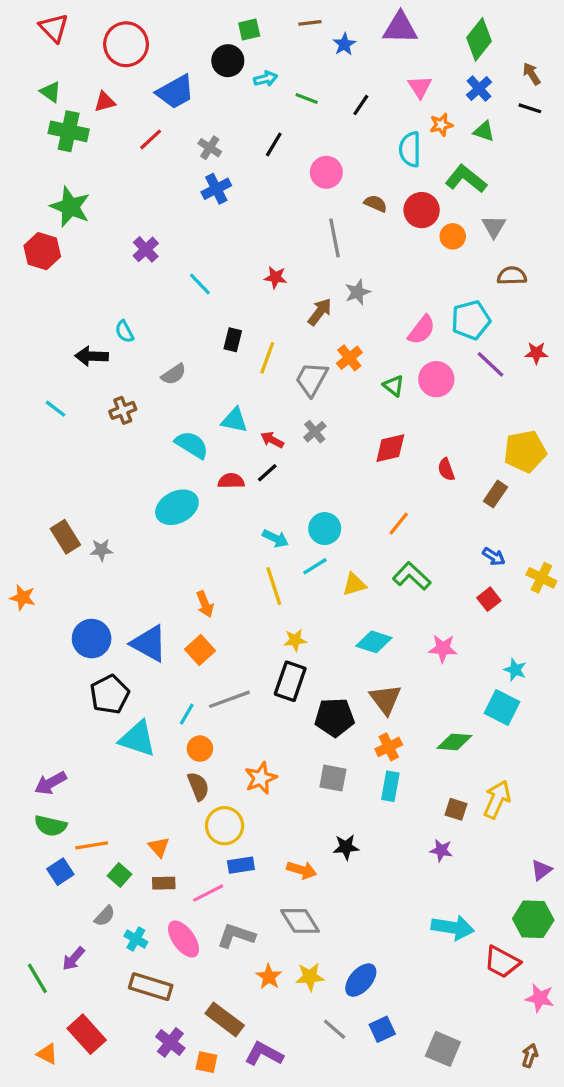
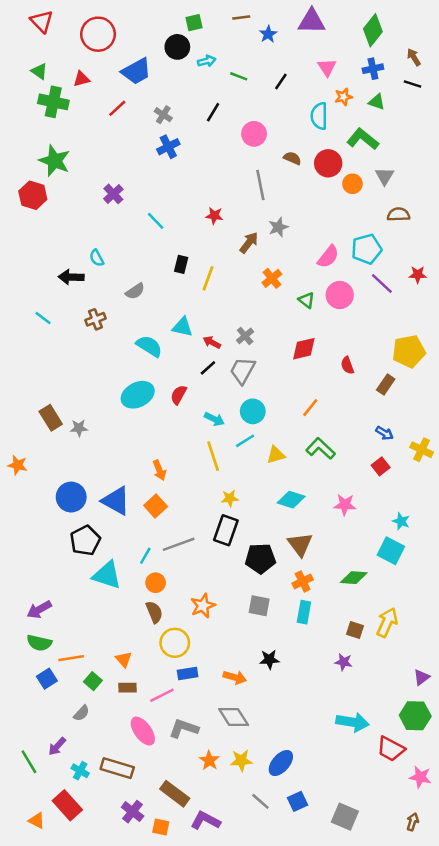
blue cross: (479, 89) -> (373, 69), turned 30
gray trapezoid: (312, 379) -> (243, 370), moved
red semicircle: (231, 481) -> (179, 395), moved, turned -60
cyan cross: (136, 939) -> (80, 771), moved

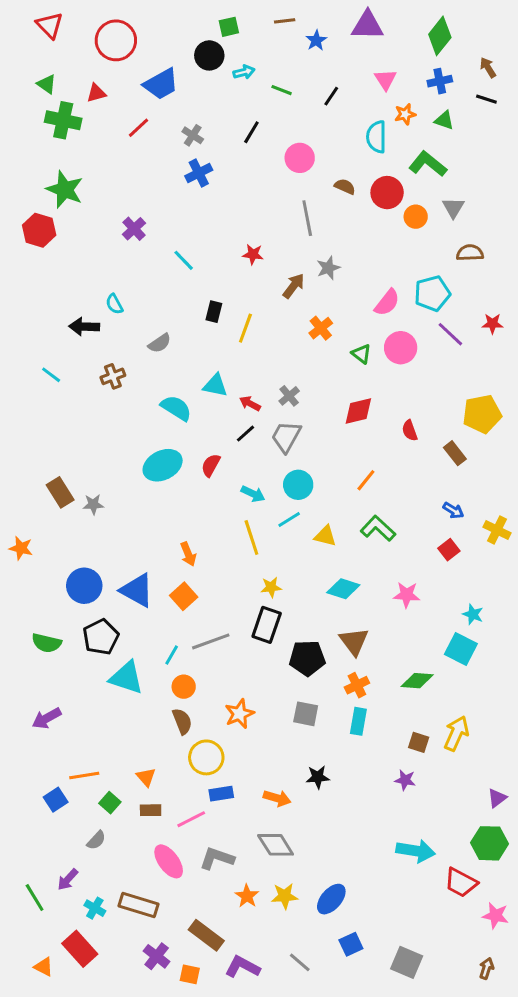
brown rectangle: (386, 385) -> (455, 453), turned -72
yellow triangle: (276, 455) -> (325, 536), turned 30
green semicircle: (39, 643) -> (47, 643), moved
gray line: (260, 801) -> (300, 962), moved

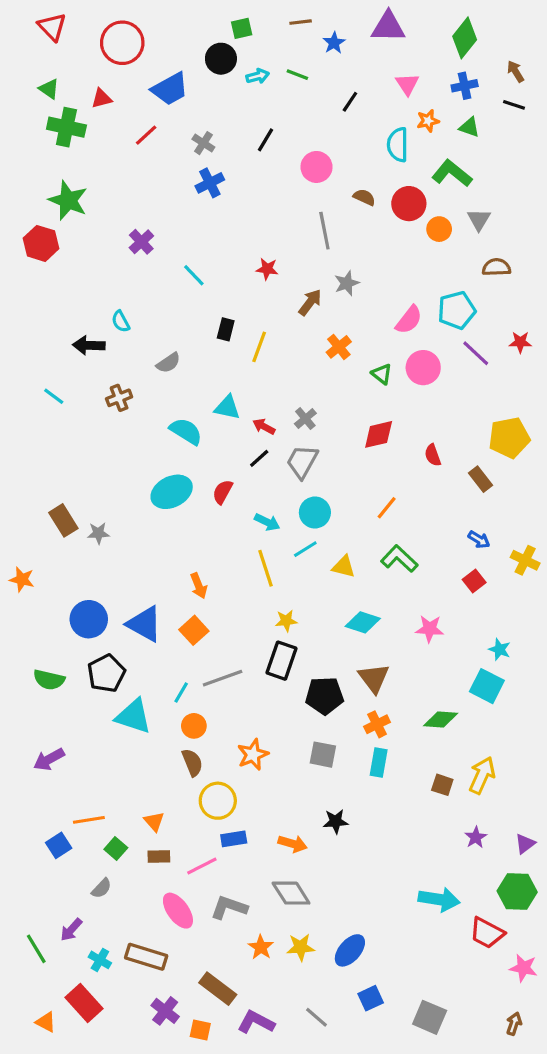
green line: (282, 90) -> (297, 75), moved
purple star: (405, 780) -> (476, 837), moved, turned 30

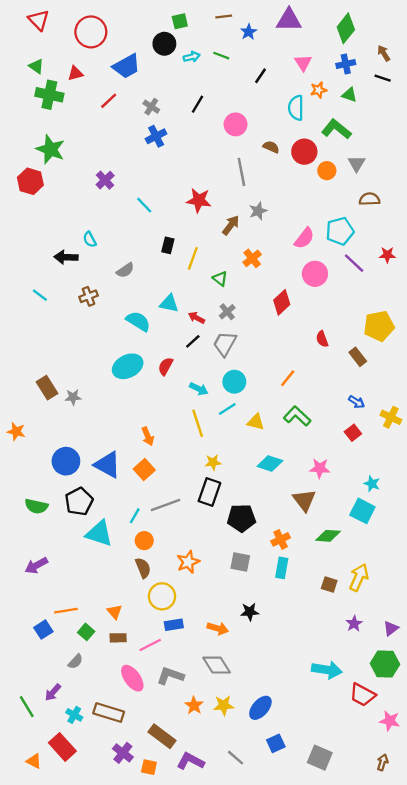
red star: (267, 269) -> (199, 200), size x1.5
green triangle: (382, 374) -> (220, 279), moved
red diamond: (379, 434) -> (282, 302), moved, turned -30
brown triangle: (374, 678) -> (304, 500), moved

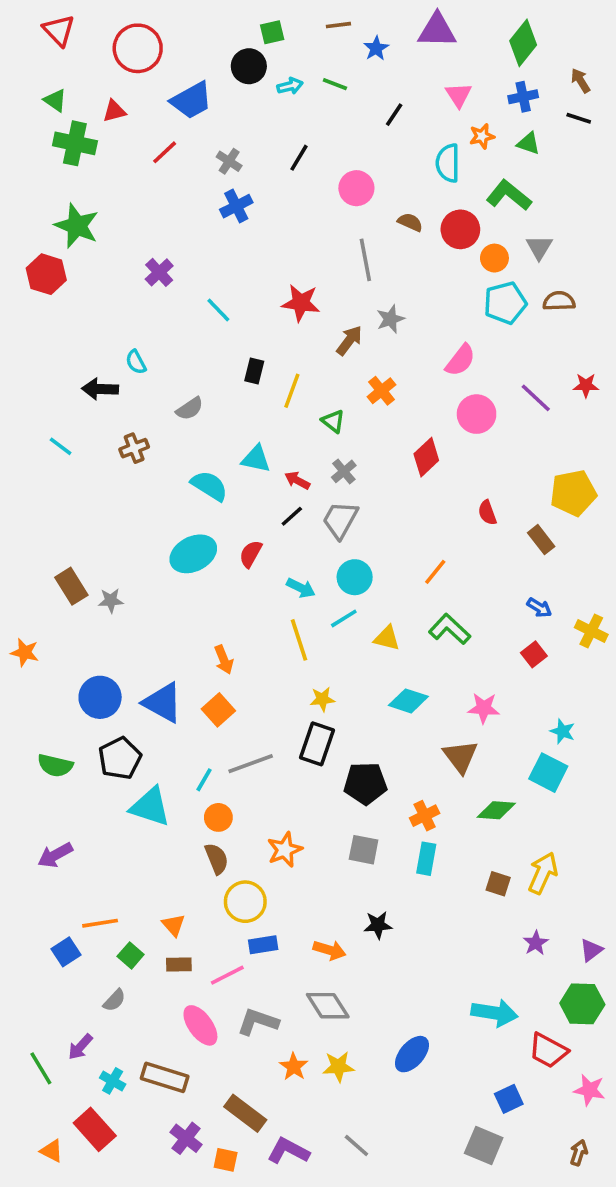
cyan pentagon: (340, 231) -> (505, 303), moved
blue ellipse: (260, 708) -> (412, 1054), moved
blue square: (276, 743) -> (509, 1099), moved

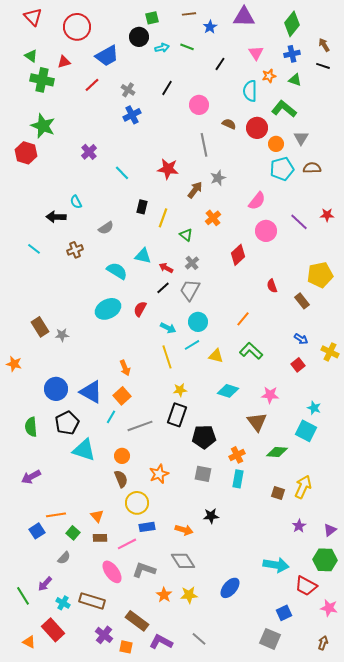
green semicircle: (55, 765) -> (31, 427), turned 72
cyan line: (204, 780) -> (111, 417), moved

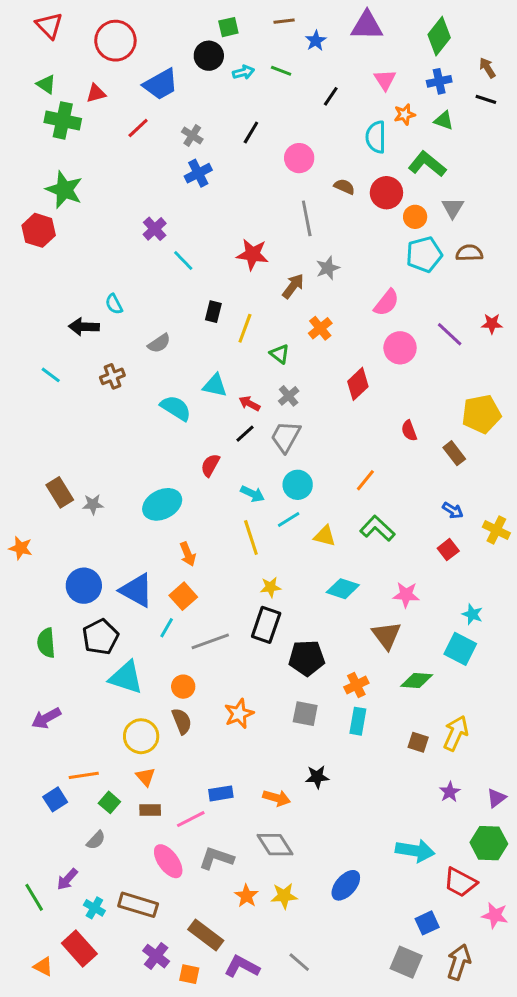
purple cross: (89, 152) -> (155, 229), moved
cyan ellipse: (108, 309) -> (162, 504), moved
yellow circle: (137, 503) -> (141, 736), moved
brown arrow: (323, 643) -> (459, 962), moved, size x1.6

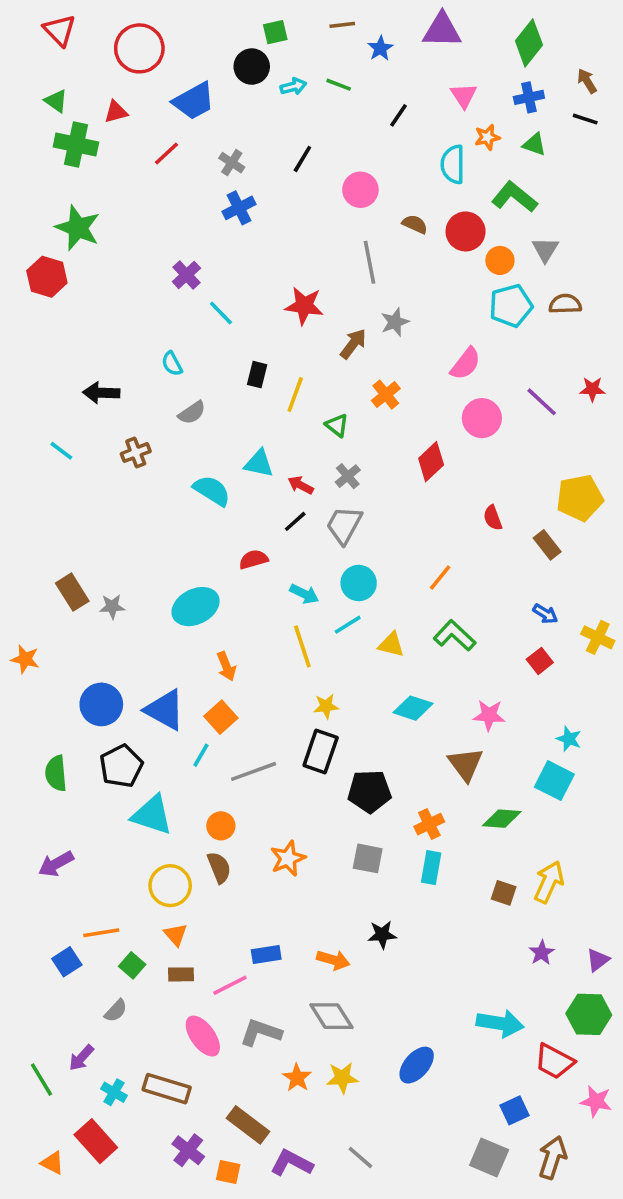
cyan semicircle: (114, 304) -> (172, 364), moved
red semicircle: (210, 465) -> (254, 559), turned 45

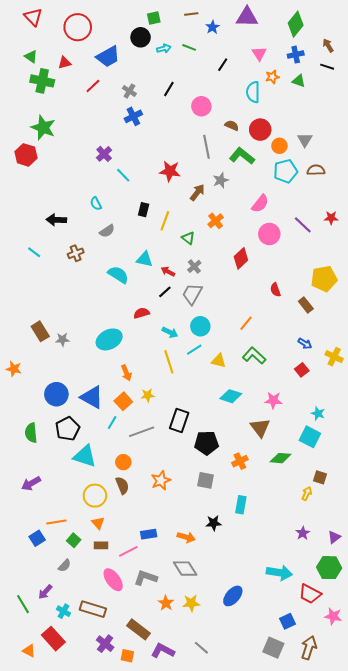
green L-shape: (514, 197) -> (242, 156), moved
yellow star: (326, 706) -> (148, 395), moved
cyan rectangle: (431, 868) -> (241, 505), moved
yellow arrow: (549, 882) -> (307, 494), size x0.6
brown square: (504, 893) -> (320, 477), moved

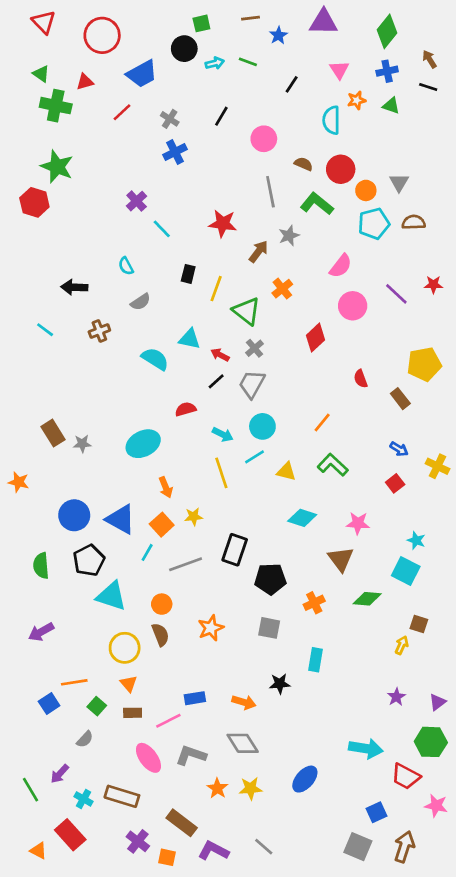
green triangle: (188, 238) -> (247, 311), size x1.6

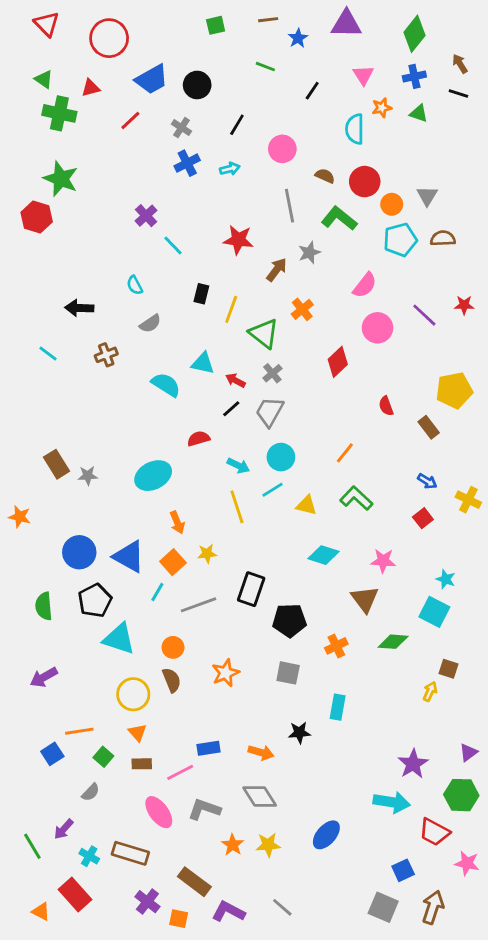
black circle: (184, 49) -> (197, 85), moved
cyan arrow: (215, 63) -> (230, 169), moved
purple star: (396, 697) -> (413, 764), moved, size x1.5

